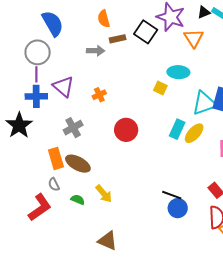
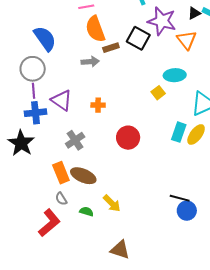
orange semicircle: (104, 19) -> (95, 29), size x1.5
yellow square: (160, 88) -> (158, 93), turned 32
orange cross: (99, 95) -> (98, 105), turned 32

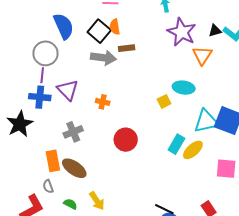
orange semicircle: (95, 29) -> (115, 27), size x0.6
black square: (138, 38) -> (99, 31), moved
gray arrow: (90, 62) -> (103, 58), size x1.4

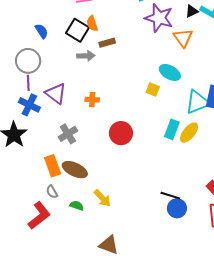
blue semicircle: (64, 26) -> (42, 31), size x0.6
gray arrow: (103, 58) -> (86, 56), size x0.7
cyan ellipse: (184, 88) -> (170, 72), turned 30
blue cross: (40, 97) -> (29, 105), turned 30
yellow square: (164, 101) -> (153, 89), turned -32

